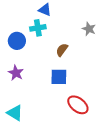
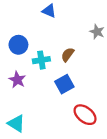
cyan cross: (38, 28) -> (41, 60), moved
blue square: (59, 77) -> (64, 84), turned -30

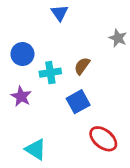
blue triangle: (49, 11) -> (60, 13), turned 32
cyan triangle: (16, 123) -> (36, 149), moved

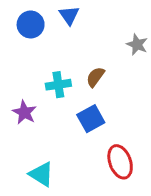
blue circle: (22, 54) -> (31, 24), moved
red ellipse: (103, 139) -> (120, 162), turned 32

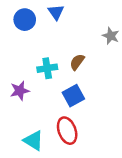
purple star: (24, 112) -> (20, 91), turned 30
red ellipse: (120, 162) -> (67, 131), moved

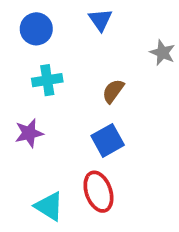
blue triangle: (56, 12) -> (100, 20), moved
cyan cross: (47, 68) -> (47, 80), moved

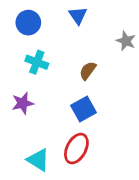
cyan cross: (47, 80) -> (37, 62), turned 30
red ellipse: (98, 192) -> (76, 149), turned 48

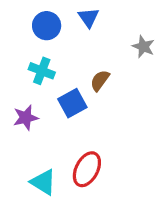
blue circle: (28, 23) -> (47, 26), moved
blue square: (84, 109) -> (72, 103), moved

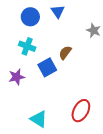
red ellipse: (87, 169) -> (81, 111), moved
cyan triangle: (43, 182) -> (39, 119), moved

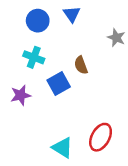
brown semicircle: (65, 53) -> (81, 65), turned -56
cyan triangle: (39, 119) -> (63, 148), moved

